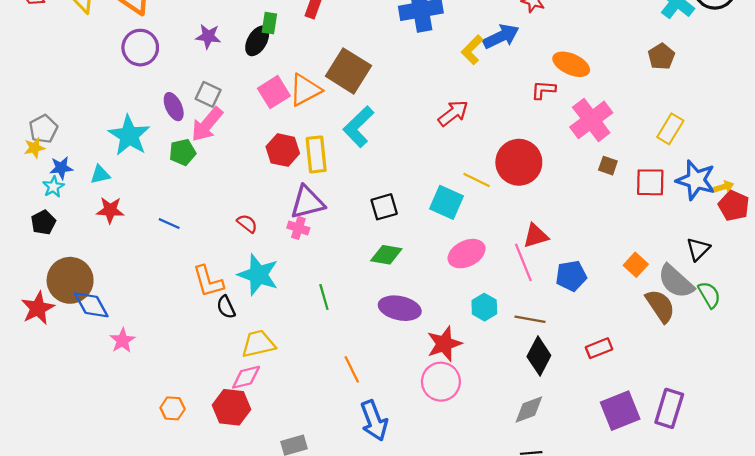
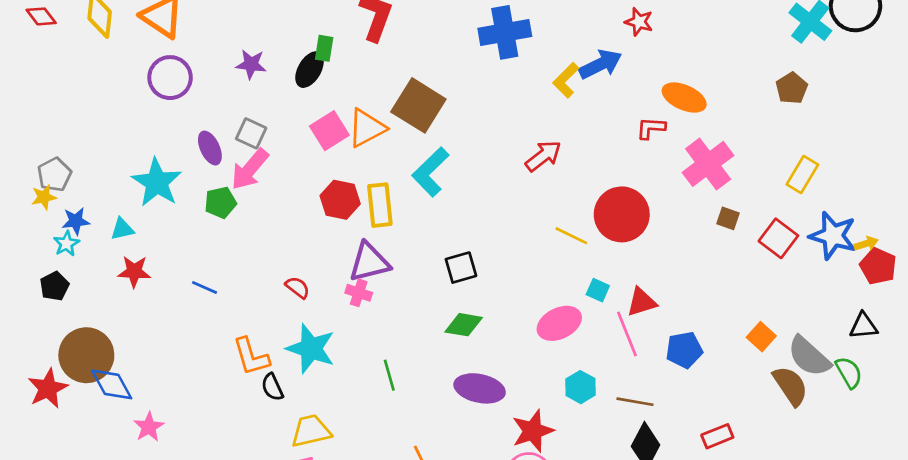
red square: (650, 182) -> (778, 238), turned 36
cyan square: (446, 202) -> (598, 290), moved, size x0.6
black triangle: (698, 249) -> (863, 326), moved, turned 40

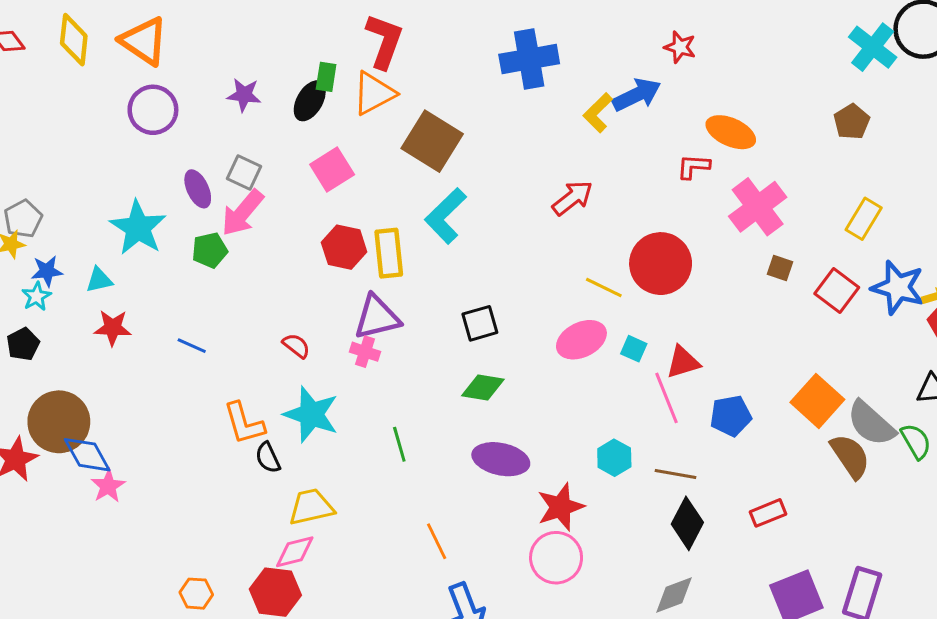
orange triangle: (367, 128) -> (374, 93), moved
pink ellipse: (559, 323) -> (581, 340), moved
orange square: (761, 337) -> (817, 401), size x1.6
pink star: (149, 427) -> (108, 486), moved

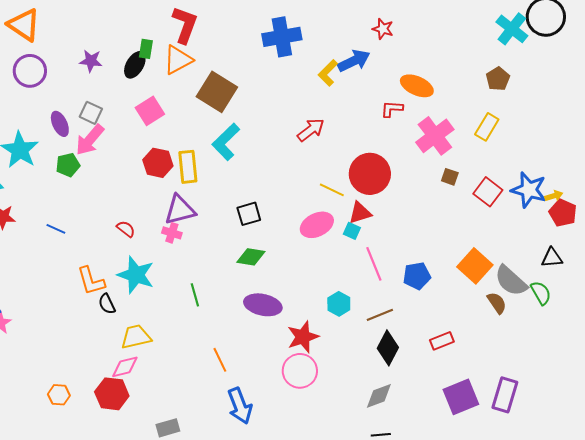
yellow rectangle: (864, 219) -> (487, 127), moved
red triangle: (683, 362) -> (360, 213), moved
brown semicircle: (850, 456) -> (497, 303), size x0.7
brown line: (676, 474) -> (380, 315), turned -32

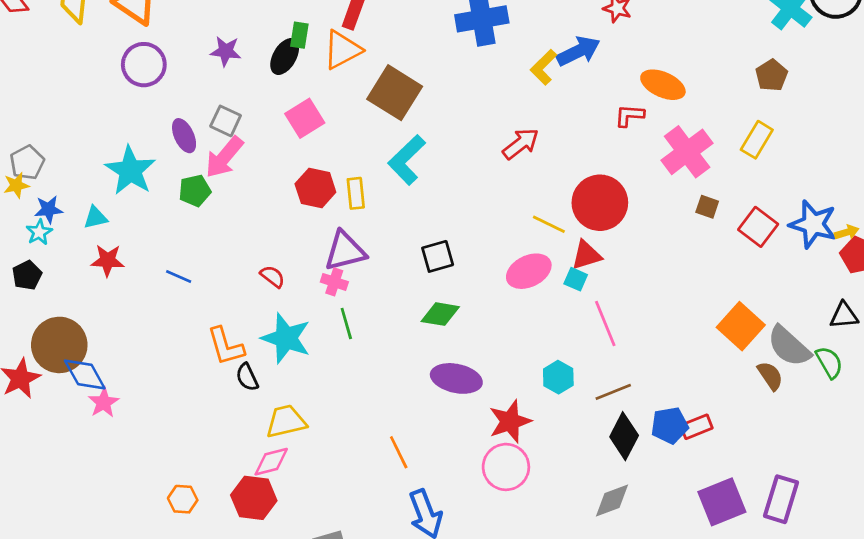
yellow rectangle: (188, 167) -> (356, 193), size x0.7
blue pentagon: (417, 276) -> (670, 425), moved
green line: (195, 295) -> (346, 323), moved

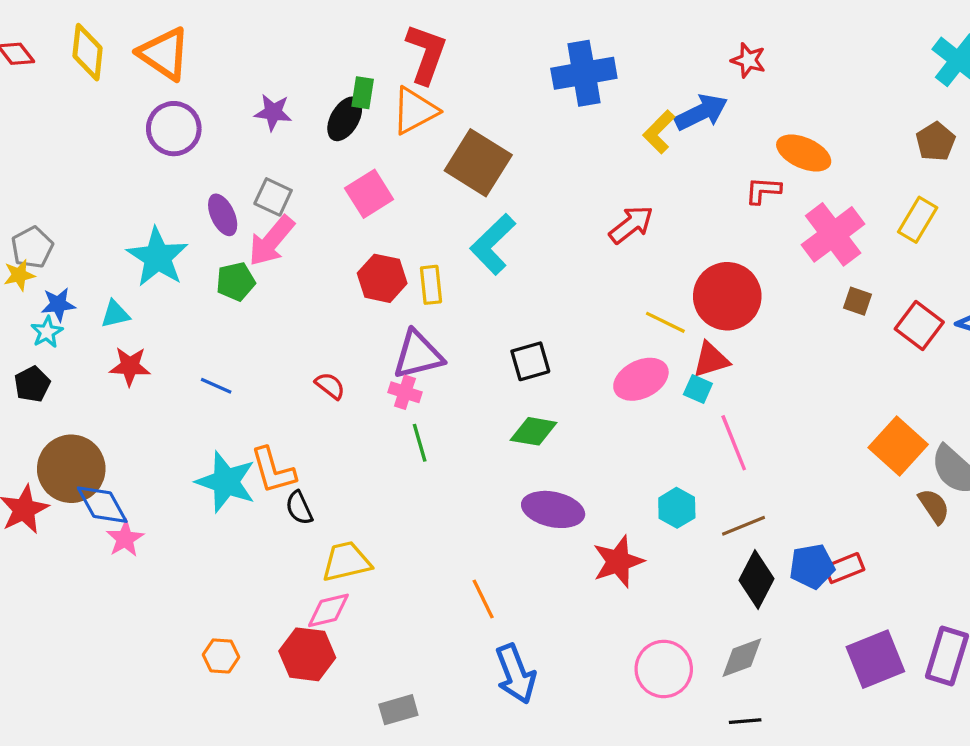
cyan star: (286, 338) -> (226, 482), moved
pink circle: (506, 467) -> (664, 669), moved

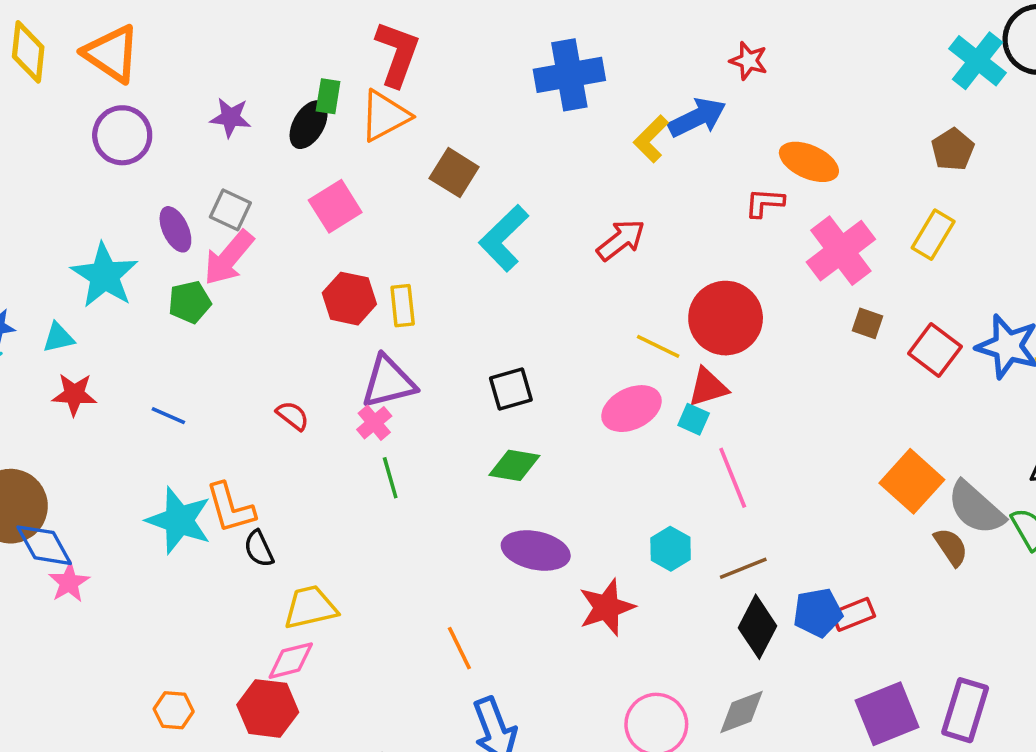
brown square: (478, 163) -> (454, 173), size x0.7
cyan L-shape: (493, 244) -> (504, 238), moved
pink cross: (405, 392) -> (374, 423), turned 32

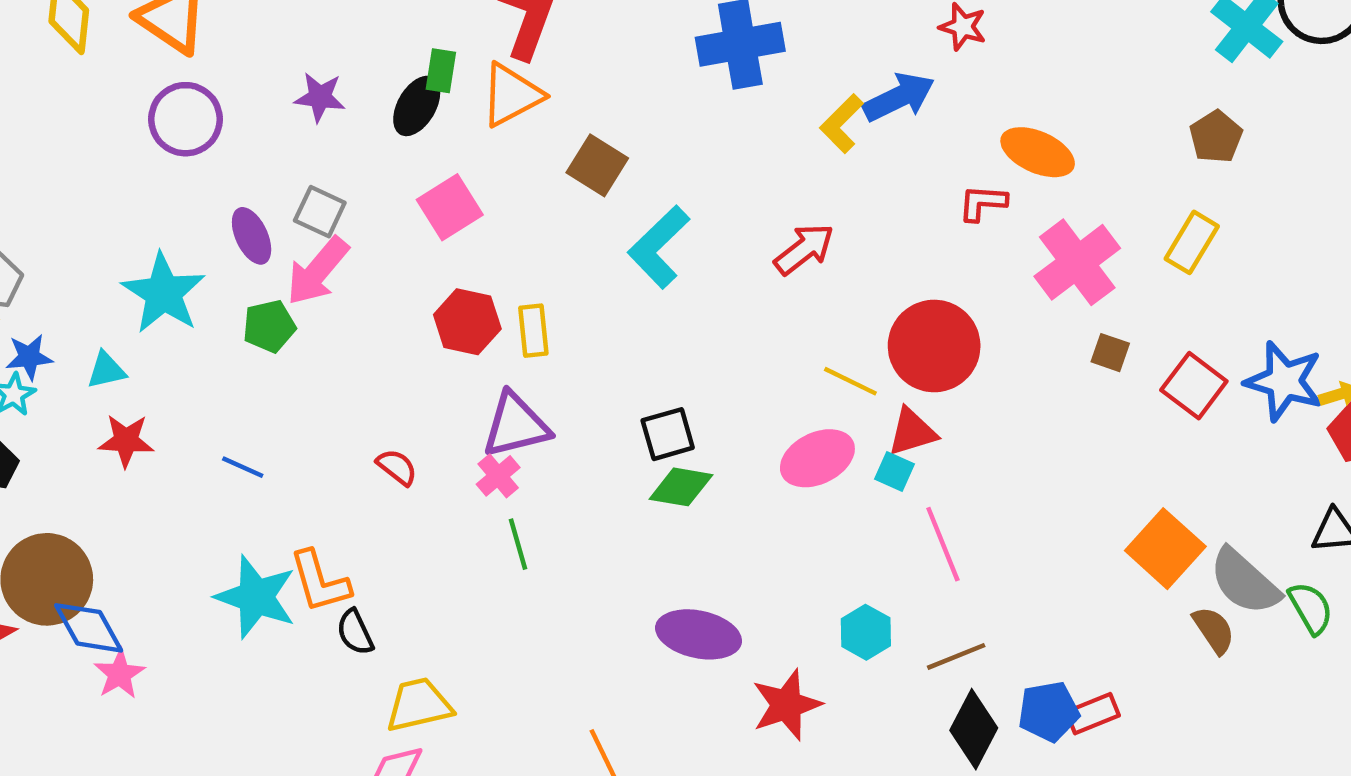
green diamond: (514, 465) -> (681, 487), moved

